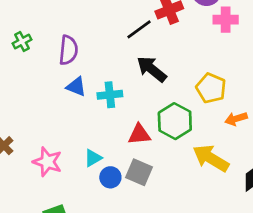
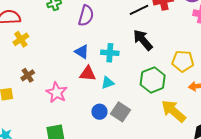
blue triangle: (76, 87) -> (82, 52), moved
yellow pentagon: (211, 88) -> (183, 61), turned -30
red triangle: (139, 134) -> (88, 74), moved
cyan triangle: (93, 158) -> (108, 83), moved

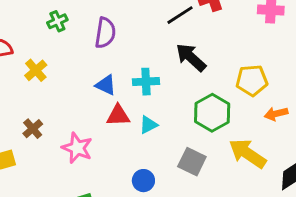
yellow cross: (21, 39) -> (36, 70), moved
blue circle: (99, 112) -> (143, 181), moved
gray square: (120, 112) -> (192, 162), moved

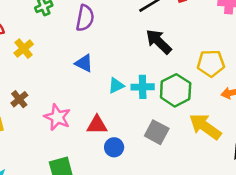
cyan cross: (146, 82) -> (143, 87), moved
red triangle: (118, 115) -> (97, 125), moved
cyan triangle: (148, 125) -> (116, 86), moved

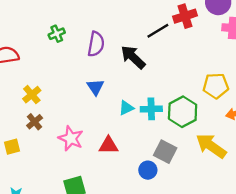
black arrow: (159, 42) -> (133, 57), moved
yellow cross: (24, 49) -> (32, 95), moved
blue triangle: (84, 63) -> (95, 87), turned 30
blue circle: (114, 147) -> (148, 170), moved

